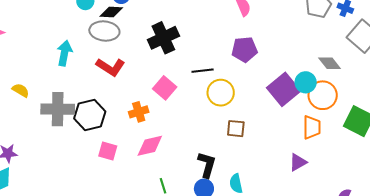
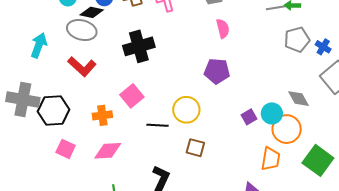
black line: (203, 71) -> (157, 125), moved
purple square: (284, 89) -> (249, 117), size x0.5

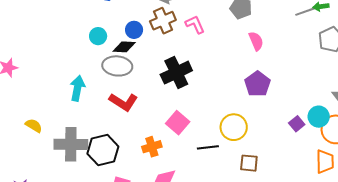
purple pentagon: (217, 71) -> (257, 84), turned -30

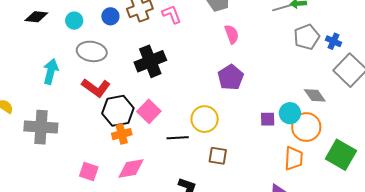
black diamond: (124, 47) -> (36, 17), moved
purple square: (297, 124) -> (268, 119), turned 35
black hexagon: (103, 150) -> (118, 111), moved

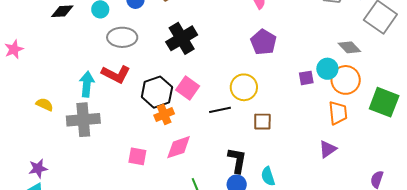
cyan arrow: (51, 71) -> (87, 84), moved
red L-shape: (96, 88) -> (116, 74), moved

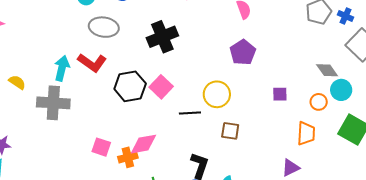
cyan circle: (327, 69) -> (341, 90), moved
orange circle: (346, 80) -> (319, 102), size x0.6
orange cross: (164, 114) -> (128, 157), moved

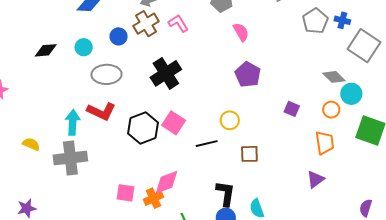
yellow circle: (217, 94) -> (230, 120), size x0.7
purple square: (280, 94) -> (292, 109), turned 35

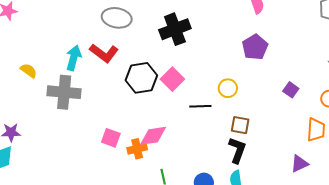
black L-shape: (226, 194) -> (237, 150), moved

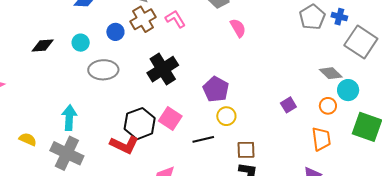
purple pentagon: (255, 47) -> (216, 89), moved
red L-shape: (104, 53) -> (124, 145), moved
purple square: (291, 90) -> (288, 105), turned 35
gray cross: (64, 92) -> (67, 153), turned 32

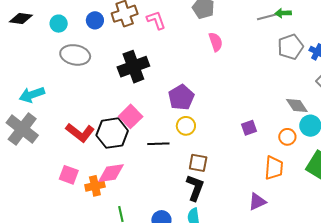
cyan arrow: (69, 118) -> (32, 95), turned -125
black hexagon: (140, 124) -> (112, 133), moved

